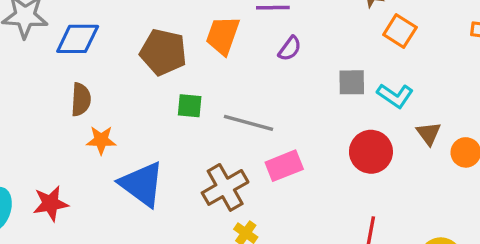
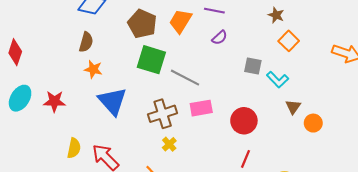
green square: (190, 106) -> (151, 60), size x1.8
red circle: (371, 152) -> (244, 121), moved

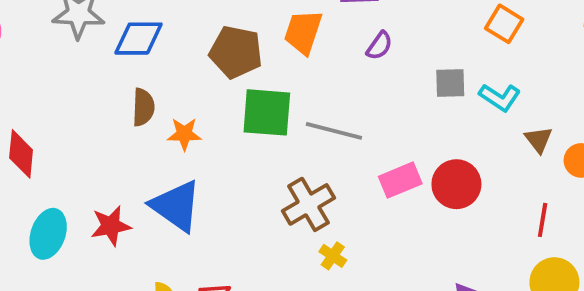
orange star: (93, 69) -> (184, 134), moved
blue triangle: (112, 101) -> (176, 206), moved
pink rectangle: (201, 108) -> (400, 180), moved
red line: (246, 159) -> (543, 220), moved

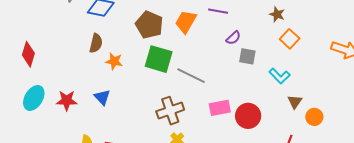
purple semicircle: (379, 46) -> (233, 38), moved
gray square: (450, 83) -> (247, 56), moved
blue triangle: (176, 206) -> (102, 97), size x0.6

